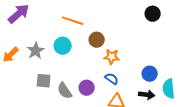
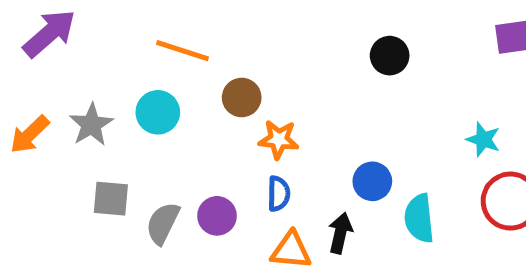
black circle: (153, 14) -> (390, 56), moved
blue semicircle: (112, 79) -> (279, 194), turned 56
gray semicircle: (65, 91) -> (163, 223), turned 60
black arrow: (147, 95) -> (340, 233), moved, turned -84

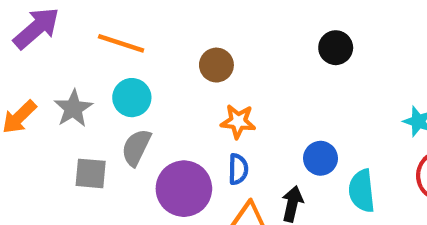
orange line: (182, 51) -> (121, 43), moved
brown circle: (242, 97) -> (216, 65), moved
purple circle: (217, 216) -> (184, 189), size x1.6
gray semicircle: (163, 223) -> (136, 147), moved

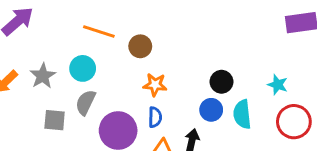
orange line: (121, 43) -> (99, 32), moved
black circle: (336, 48) -> (221, 82), moved
cyan semicircle: (362, 191) -> (242, 114), moved

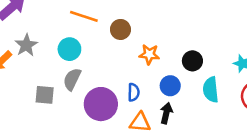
gray star: (43, 76) -> (26, 45), moved
orange star: (155, 85) -> (149, 54), moved
blue circle: (211, 110) -> (170, 86), moved

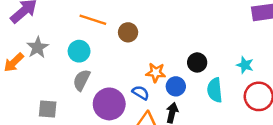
orange star: (149, 54) -> (156, 73), moved
blue semicircle: (134, 92) -> (141, 93), turned -60
gray square: (45, 95) -> (48, 109), moved

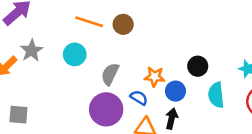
brown circle: (128, 32) -> (123, 24), moved
gray semicircle: (82, 80) -> (110, 74), moved
gray square: (48, 109) -> (18, 115), moved

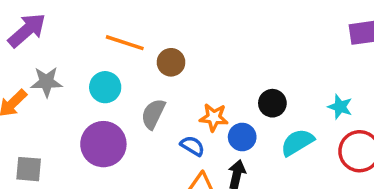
brown circle: (123, 24) -> (171, 62), moved
gray star: (32, 50) -> (46, 82), turned 30
cyan semicircle: (216, 95) -> (297, 142), turned 65
purple circle: (106, 109) -> (103, 144), moved

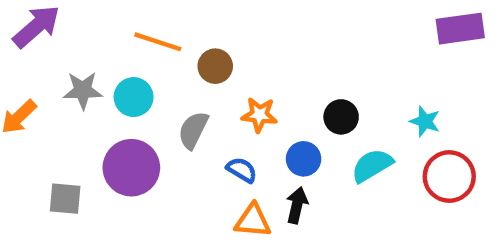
gray star: (46, 82) -> (83, 90), moved
orange star: (214, 117) -> (259, 115), moved
gray square: (29, 169) -> (65, 199), moved

